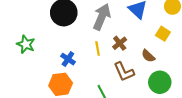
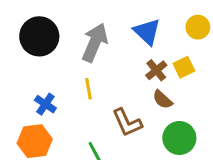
yellow square: (163, 34) -> (184, 67), turned 32
brown cross: (120, 43) -> (156, 70), moved

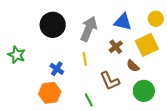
blue triangle: (147, 32) -> (123, 22), turned -30
yellow square: (184, 67) -> (147, 45), size x1.6
brown cross: (156, 70) -> (116, 47), moved

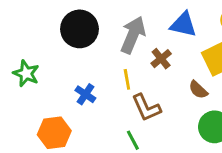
brown cross: (116, 47) -> (161, 59), moved
brown L-shape: (110, 81) -> (146, 108), moved
orange hexagon: (50, 93) -> (54, 133), moved

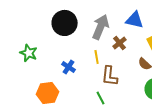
brown L-shape: (146, 108) -> (110, 76), turned 30

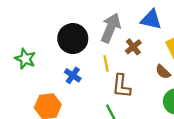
black circle: (65, 23) -> (73, 39), moved

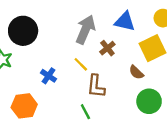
black circle: (73, 39) -> (23, 31), moved
yellow line: (106, 63) -> (81, 64), turned -35

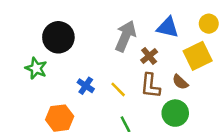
yellow line: (81, 64) -> (118, 89), moved
brown L-shape: (96, 86) -> (150, 86), moved
green circle: (149, 101) -> (175, 113), moved

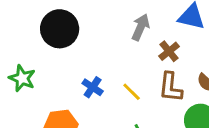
gray arrow: (126, 36) -> (141, 27), size x0.7
green star: (36, 68) -> (22, 78), moved

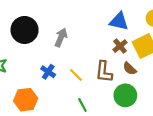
gray arrow: (141, 27) -> (61, 37), moved
brown cross: (169, 51) -> (120, 46), moved

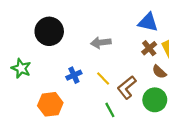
gray arrow: (61, 37) -> (101, 43), moved, turned -120
blue cross: (48, 72) -> (74, 75), turned 32
brown L-shape: (104, 72) -> (127, 87), moved, turned 45

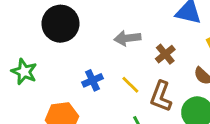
brown cross: (149, 48) -> (165, 54), moved
brown L-shape: (127, 87) -> (161, 96), turned -30

